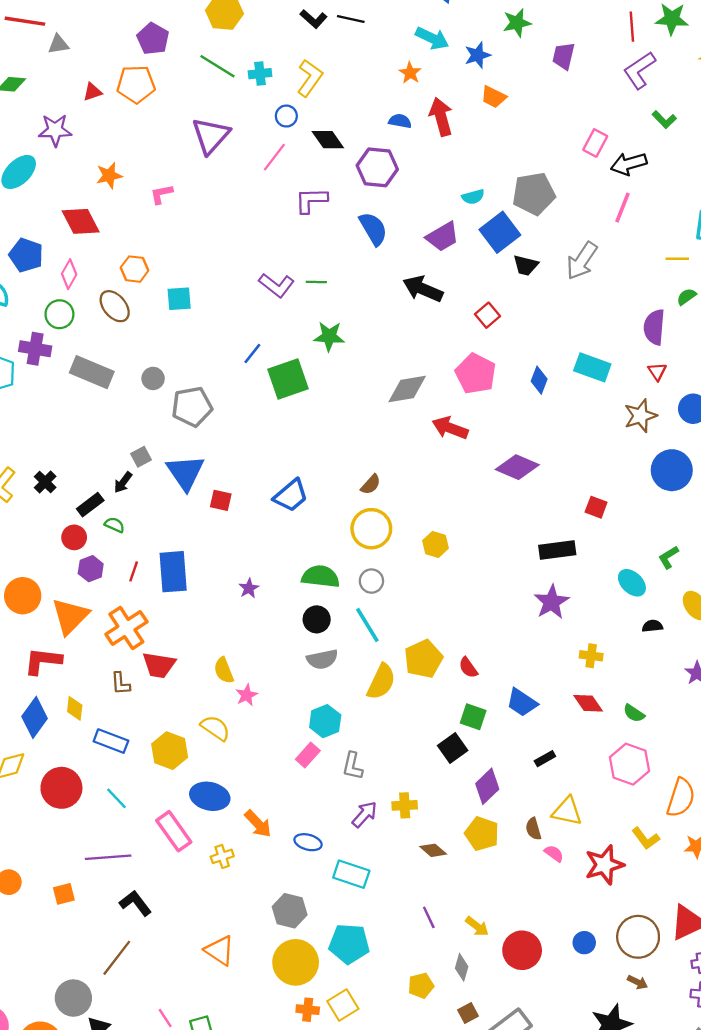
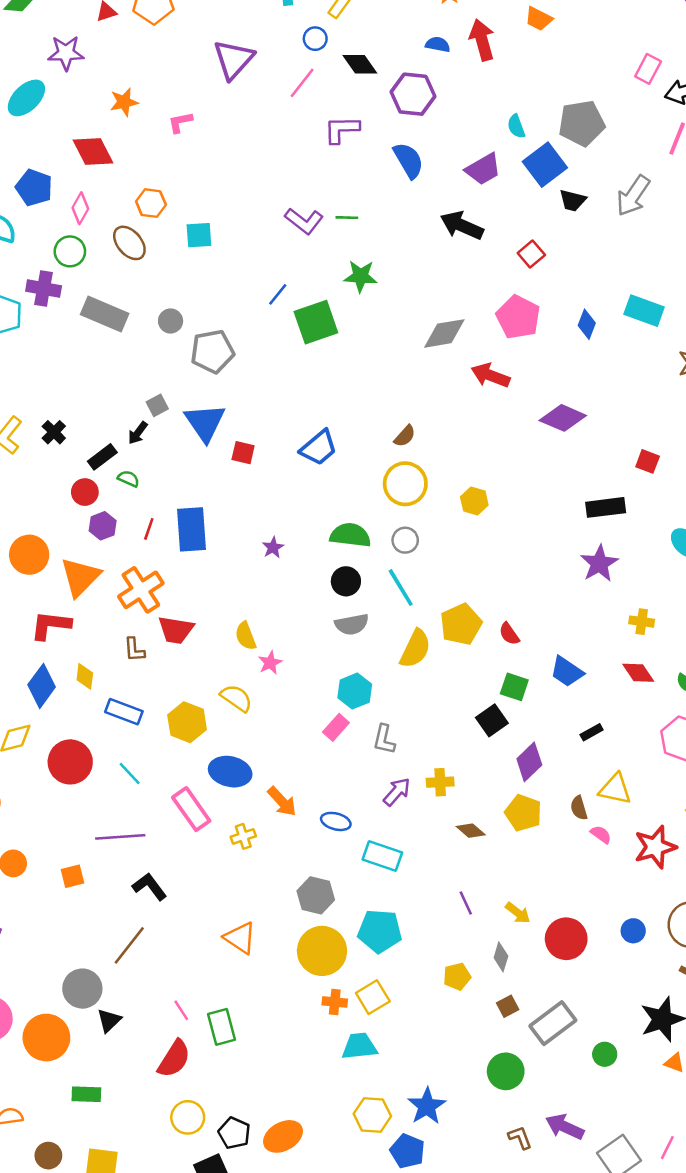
cyan semicircle: (473, 197) -> (516, 126), turned 85

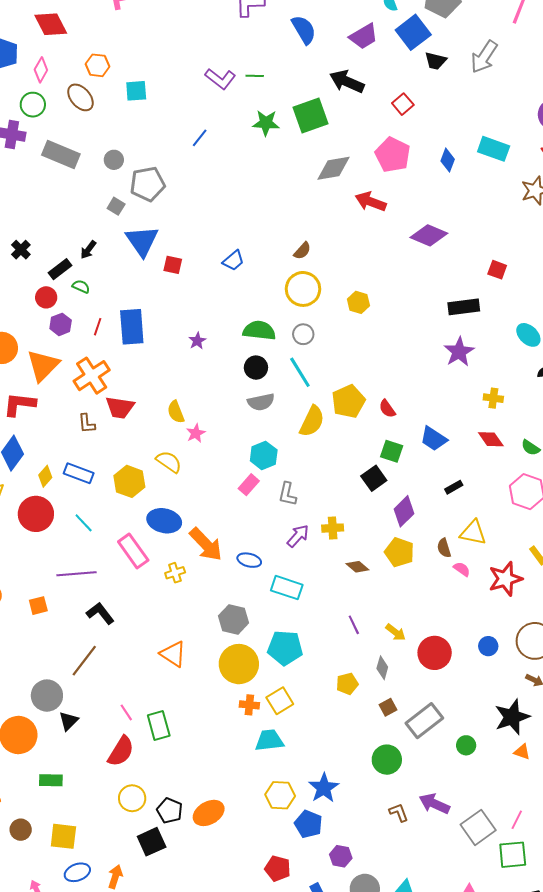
green square: (316, 322) -> (311, 116), moved
gray square: (157, 405) -> (116, 206), moved, turned -30
blue trapezoid: (319, 448) -> (233, 261), size x0.7
yellow diamond: (85, 676) -> (45, 476), moved, turned 35
orange arrow: (282, 801) -> (206, 544), size x1.4

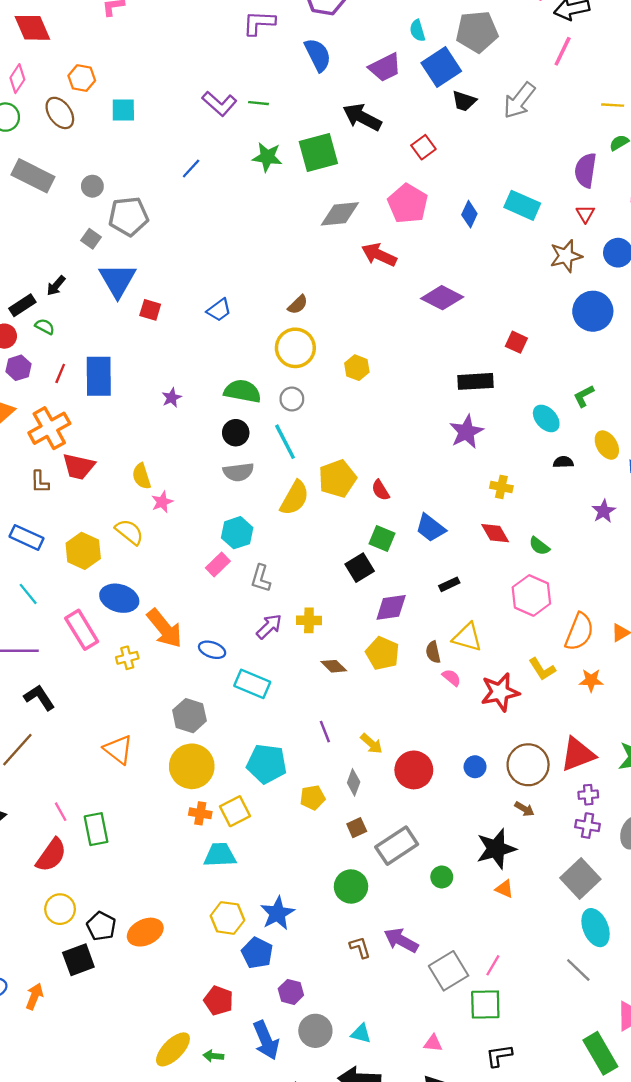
purple diamond: (404, 511) -> (391, 607), turned 32
cyan pentagon: (285, 648) -> (267, 764), moved

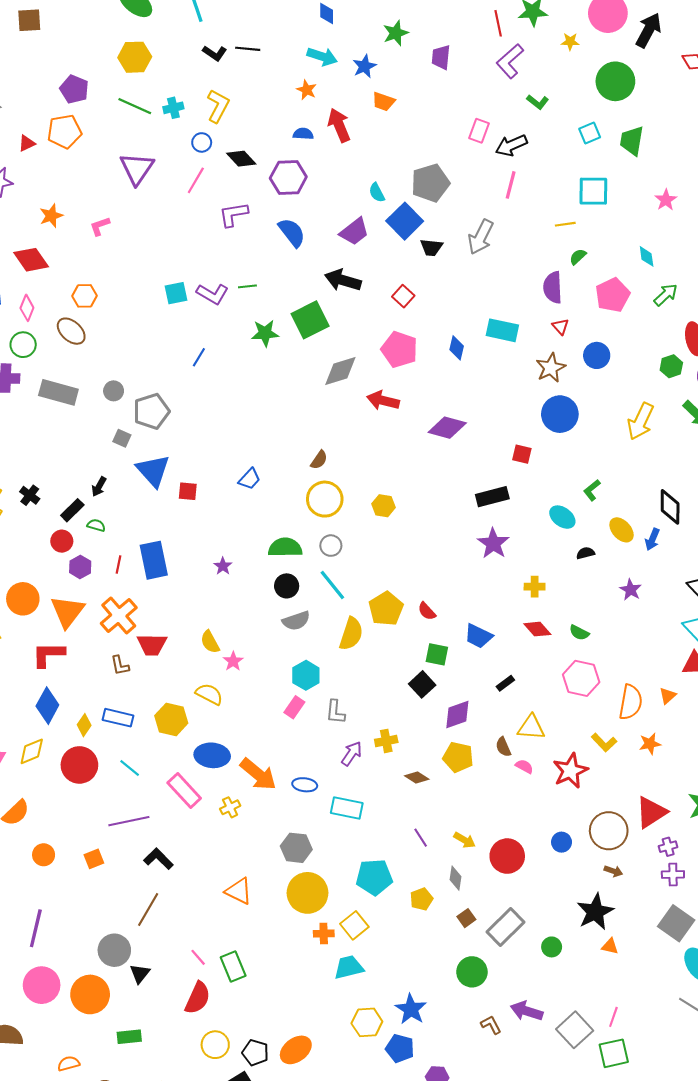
cyan square: (123, 110) -> (176, 293), moved
blue circle: (593, 311) -> (560, 414), moved

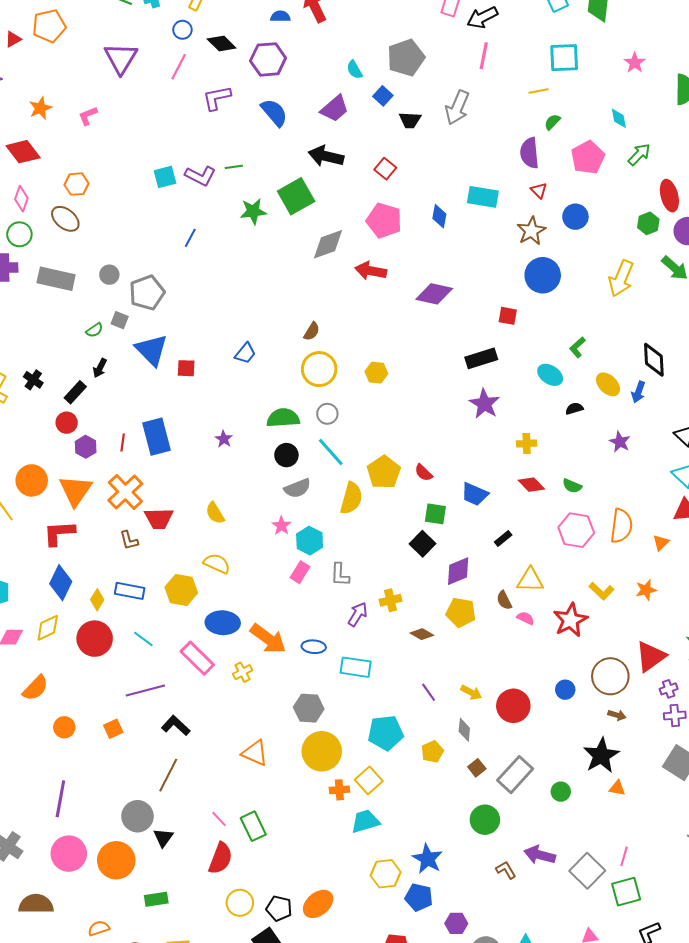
blue square: (405, 221) -> (383, 96), size x0.6
green semicircle: (96, 525) -> (94, 330), moved, turned 132
pink star: (233, 661) -> (281, 526), moved
orange semicircle: (631, 702) -> (621, 526), moved

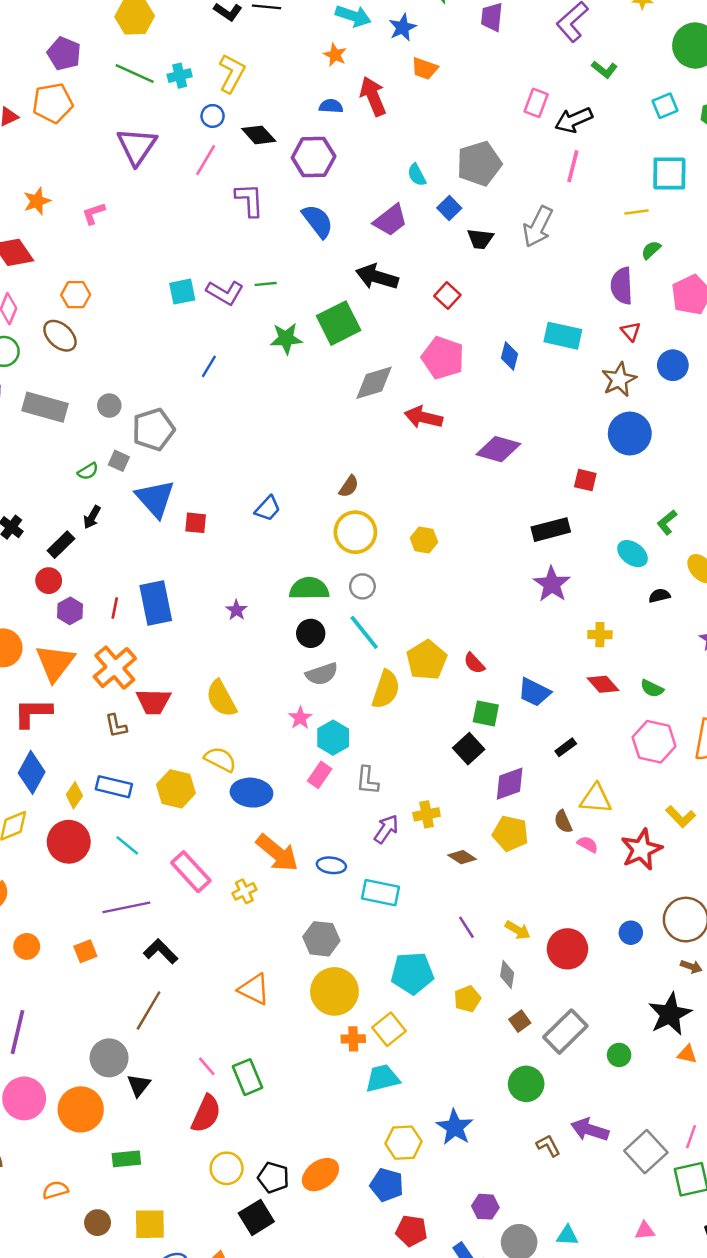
purple L-shape: (217, 98) -> (249, 200), turned 96
yellow semicircle: (215, 513) -> (221, 699), size x1.4
blue ellipse: (223, 623) -> (251, 793), moved
blue pentagon: (419, 897) -> (387, 1185), moved

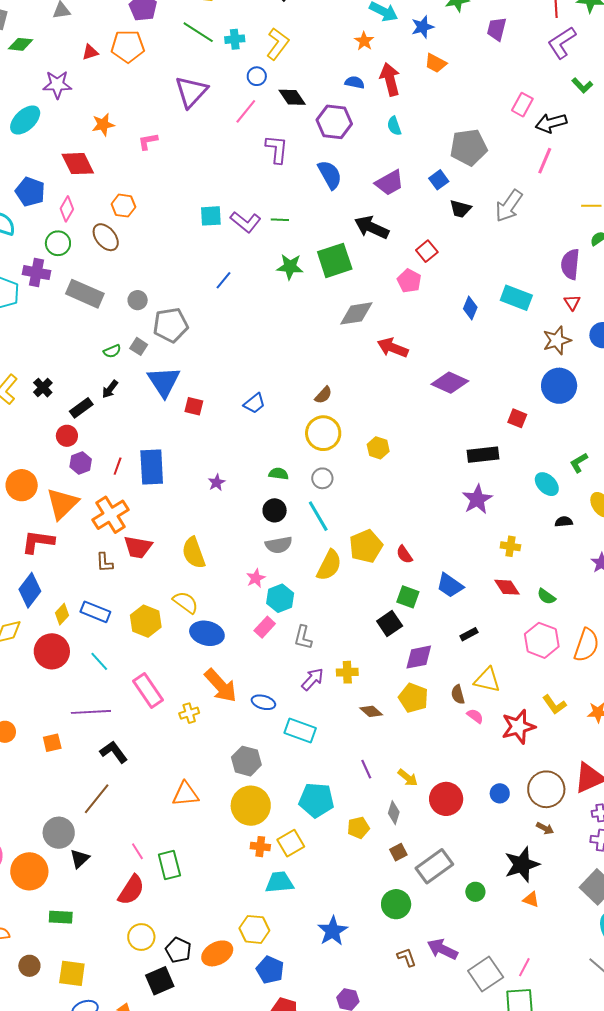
cyan semicircle: (417, 175) -> (394, 126), moved
pink pentagon: (443, 358) -> (409, 281), moved, size x0.7
green semicircle: (309, 589) -> (279, 474), size x0.6
orange triangle: (254, 989) -> (185, 794), turned -40
yellow hexagon: (404, 1143) -> (254, 929), moved

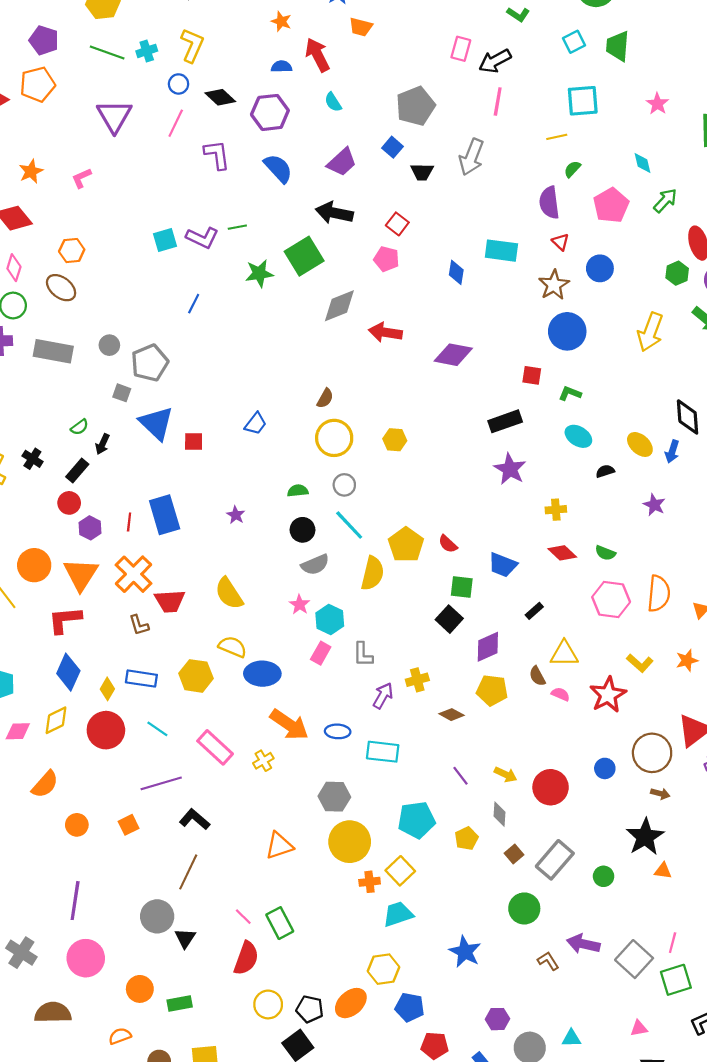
green semicircle: (112, 351) -> (79, 427), moved
green L-shape: (579, 463) -> (570, 393), moved, turned 65
orange circle: (29, 871) -> (140, 989), moved, size x0.7

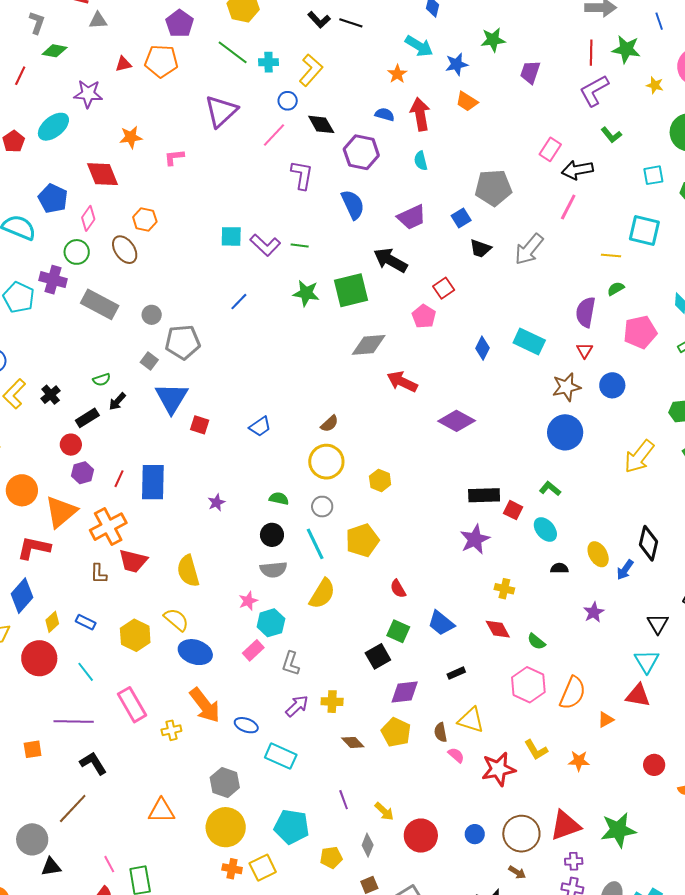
red square: (532, 375) -> (513, 510), moved
yellow pentagon: (406, 545) -> (362, 540), moved
blue rectangle: (141, 679) -> (86, 622), size x0.7
black triangle: (185, 938) -> (51, 867), turned 30

